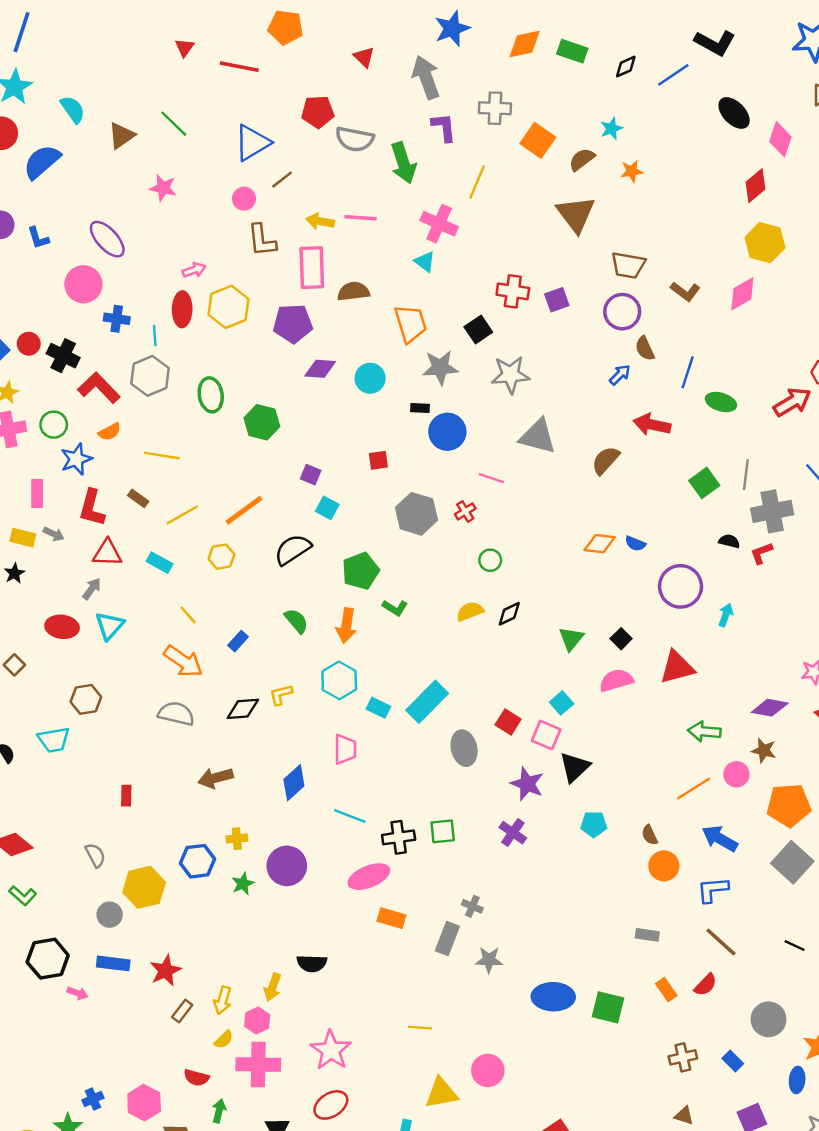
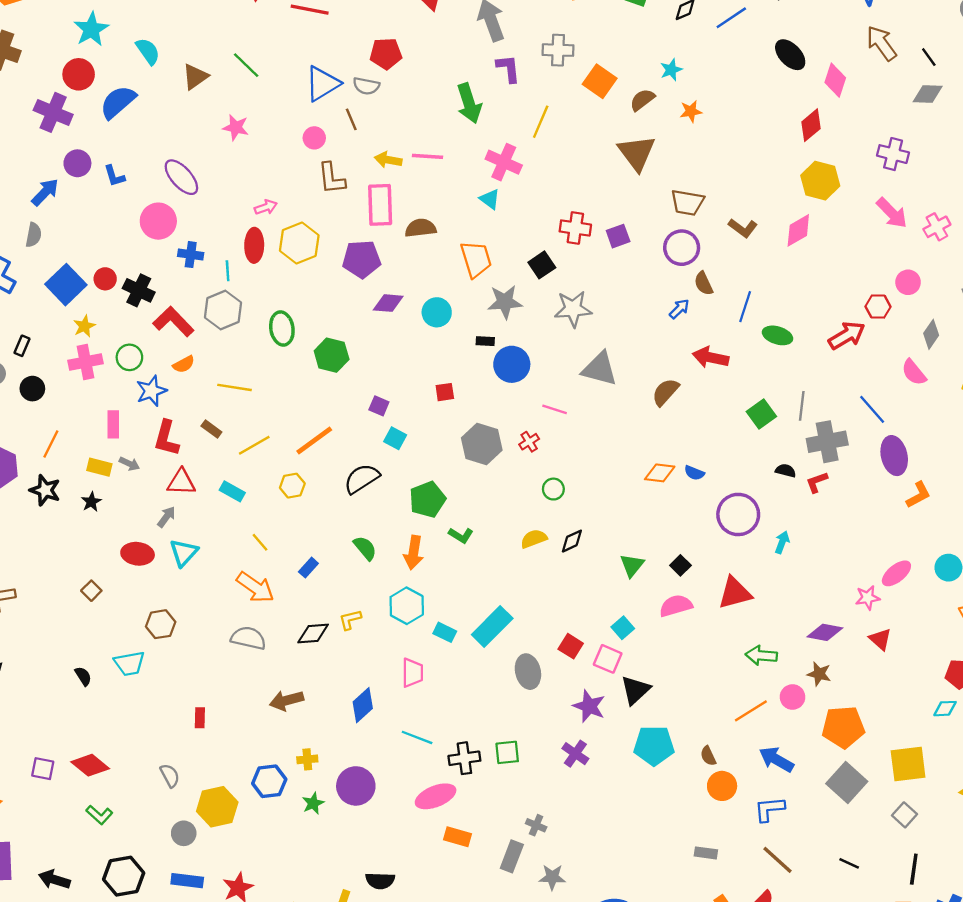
gray semicircle: (355, 139) -> (366, 86), moved, size x0.7
brown line: (282, 180) -> (351, 119), turned -75
cyan pentagon: (594, 824) -> (654, 746), size x1.6

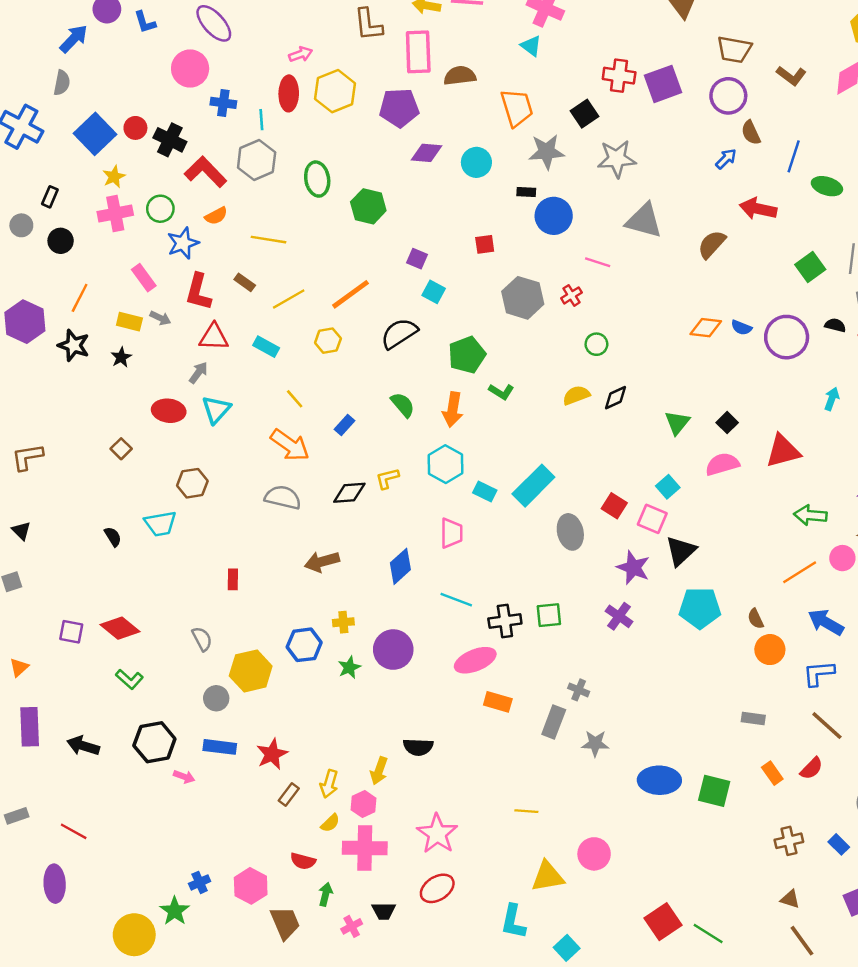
purple square: (618, 236) -> (663, 84), size x1.5
pink rectangle: (113, 424) -> (144, 278), turned -36
purple circle: (738, 514) -> (787, 337), moved

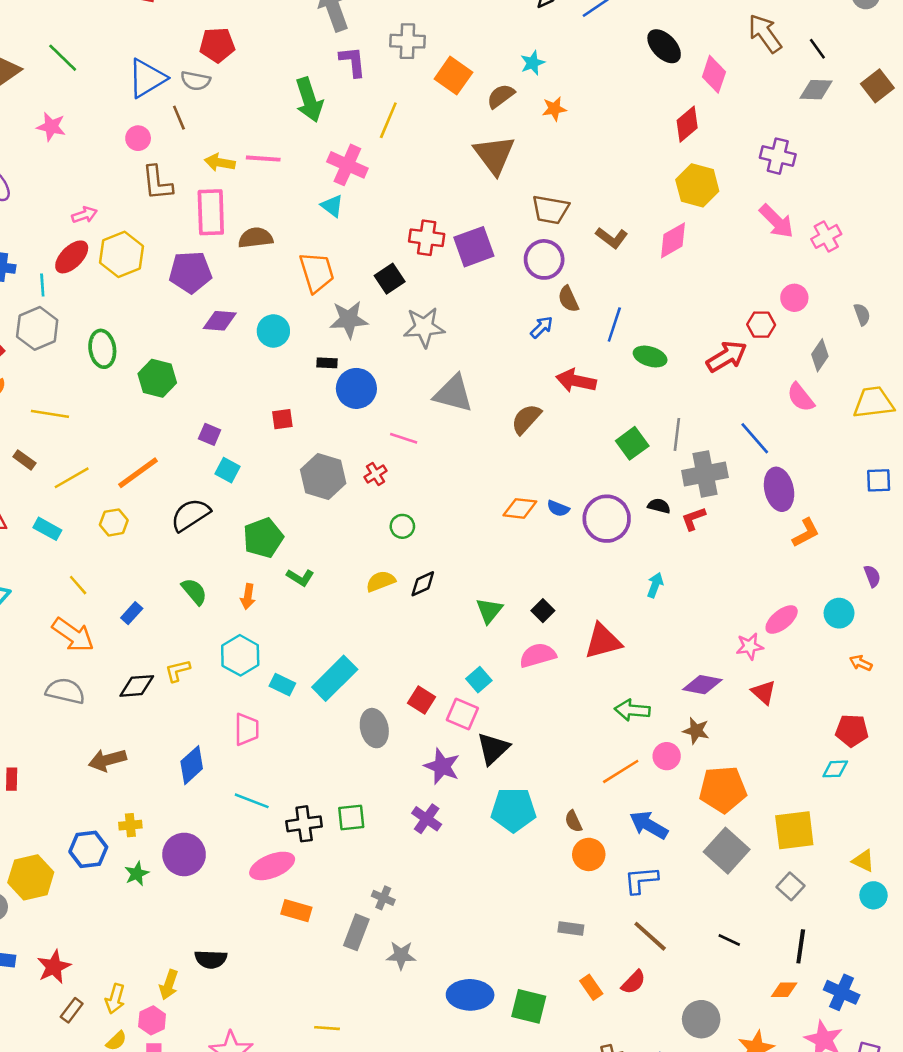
red ellipse: (289, 93) -> (72, 257), turned 44
orange arrow: (453, 410) -> (248, 597), size x0.7

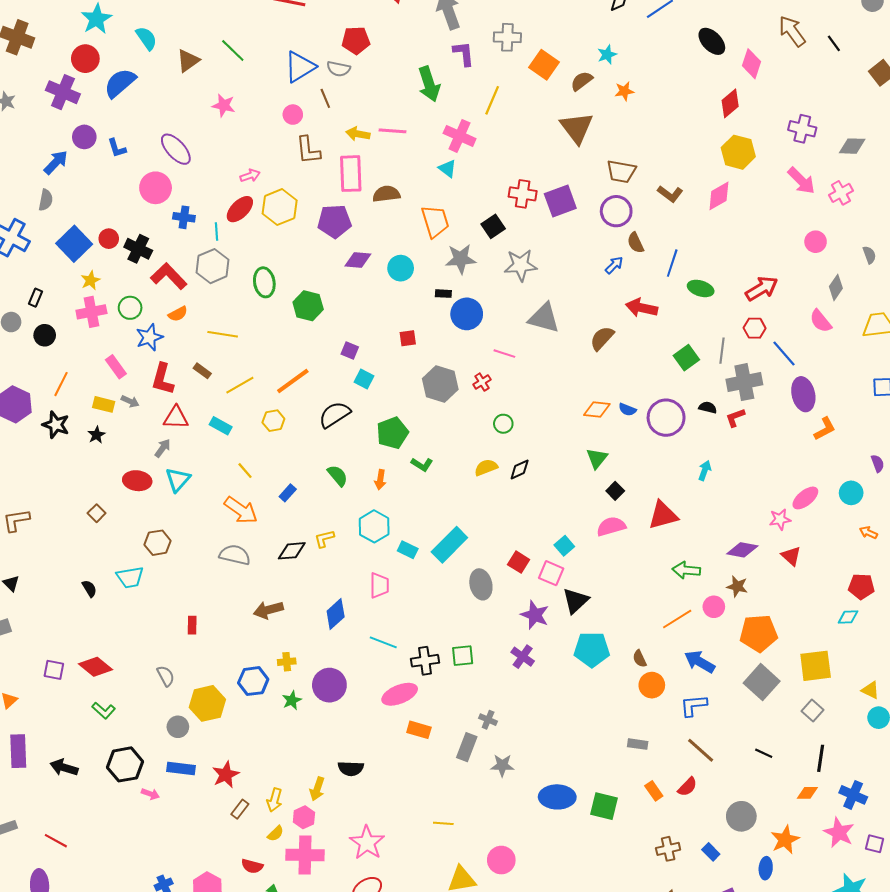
gray diamond: (816, 90) -> (852, 146), moved
red hexagon: (761, 325) -> (755, 328), moved
green triangle: (489, 611) -> (597, 458), moved

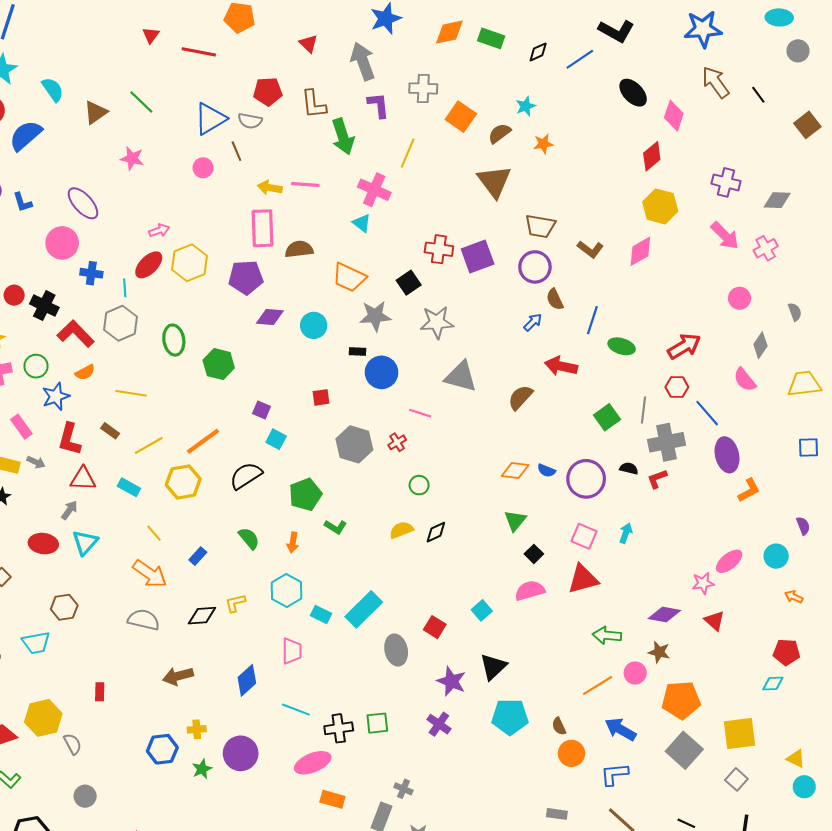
brown L-shape: (308, 150) -> (314, 104), moved
orange trapezoid: (435, 221) -> (349, 277), turned 132
yellow hexagon: (273, 421) -> (183, 482), size x1.5
pink square: (551, 573) -> (584, 536), moved
yellow hexagon: (207, 703) -> (43, 718), moved

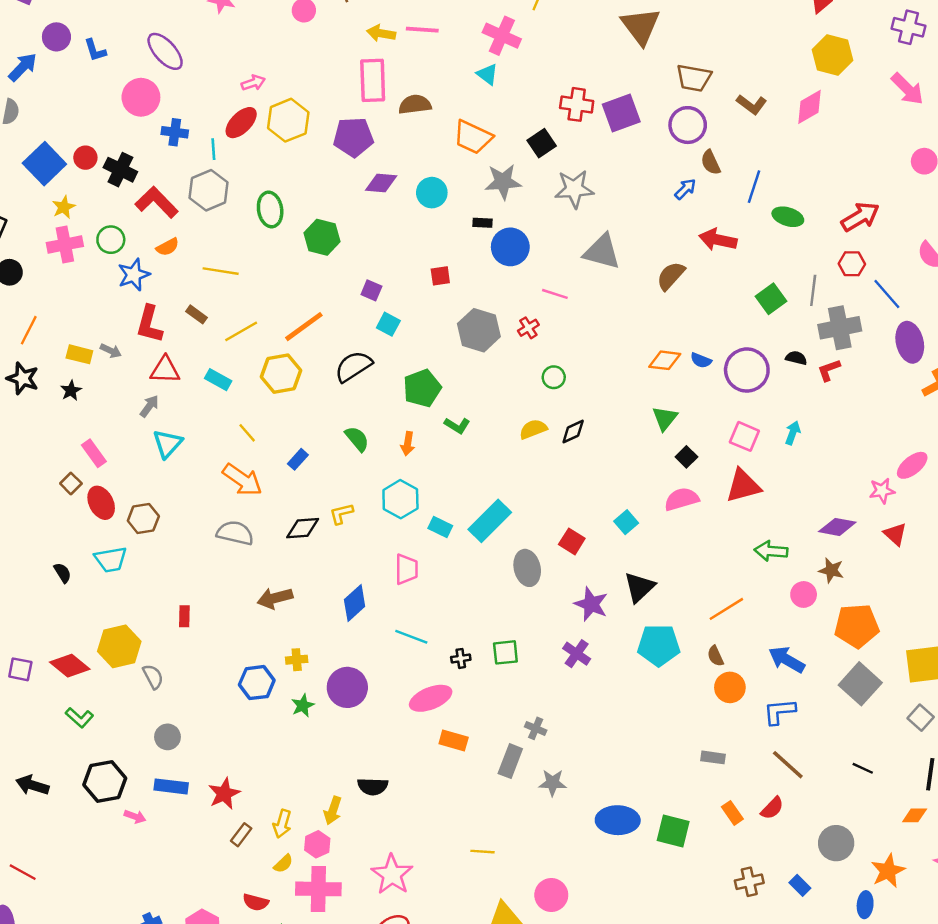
pink rectangle: (21, 427) -> (94, 453), moved
red ellipse: (43, 544) -> (101, 503), moved, turned 56
orange line: (598, 686) -> (726, 609), moved
black cross: (339, 728) -> (461, 658), size x0.6

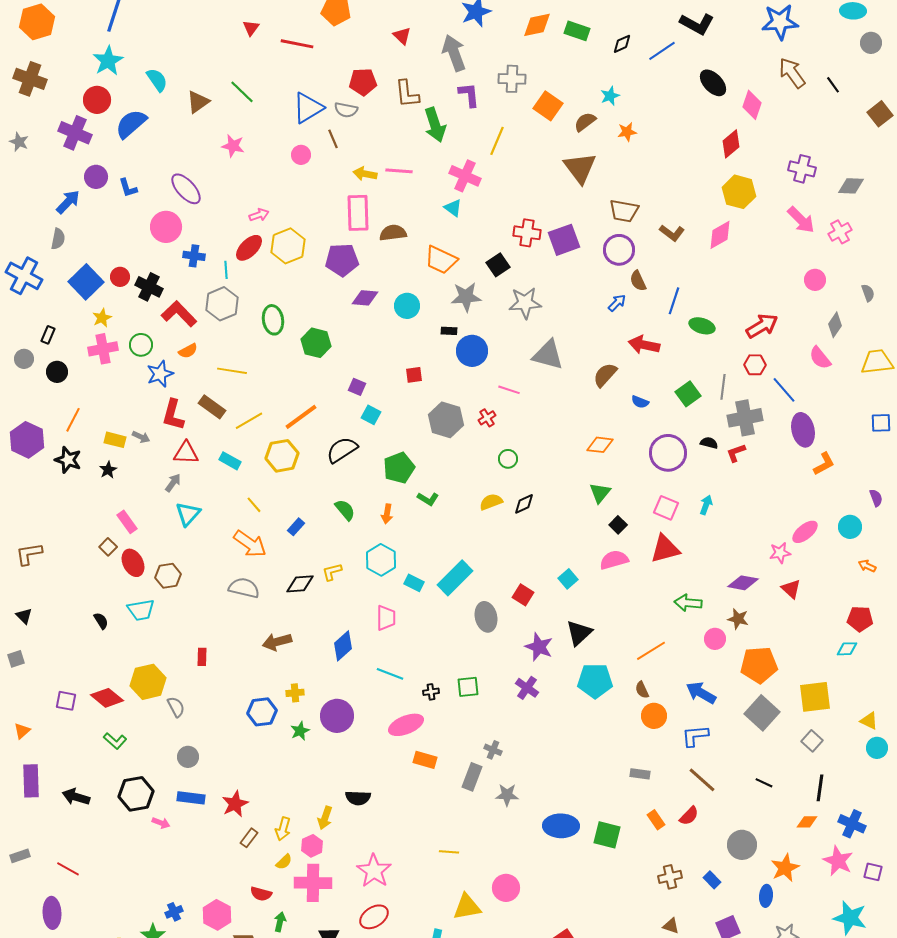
brown rectangle: (196, 314) -> (212, 407), size x1.5
blue semicircle: (701, 360) -> (640, 402), moved

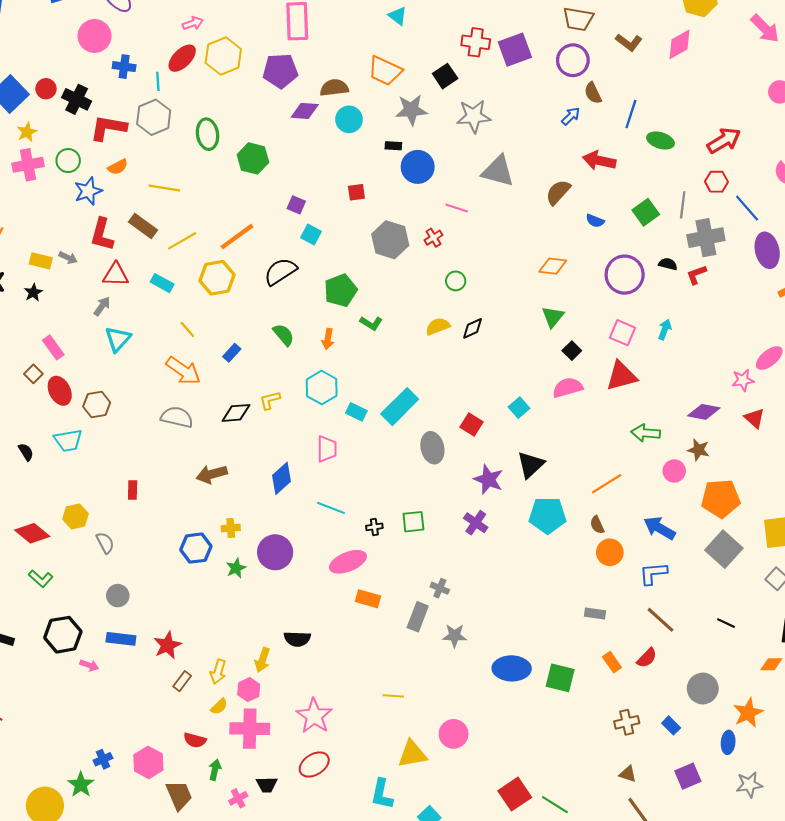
brown semicircle: (393, 233) -> (334, 88), moved
red L-shape: (179, 314) -> (108, 128), turned -36
yellow hexagon: (148, 682) -> (76, 516), size x0.7

